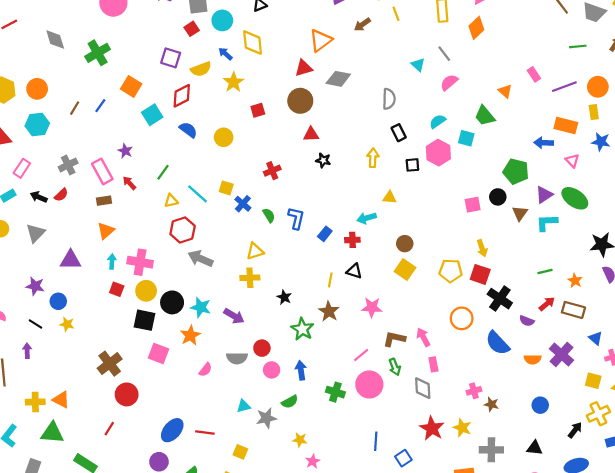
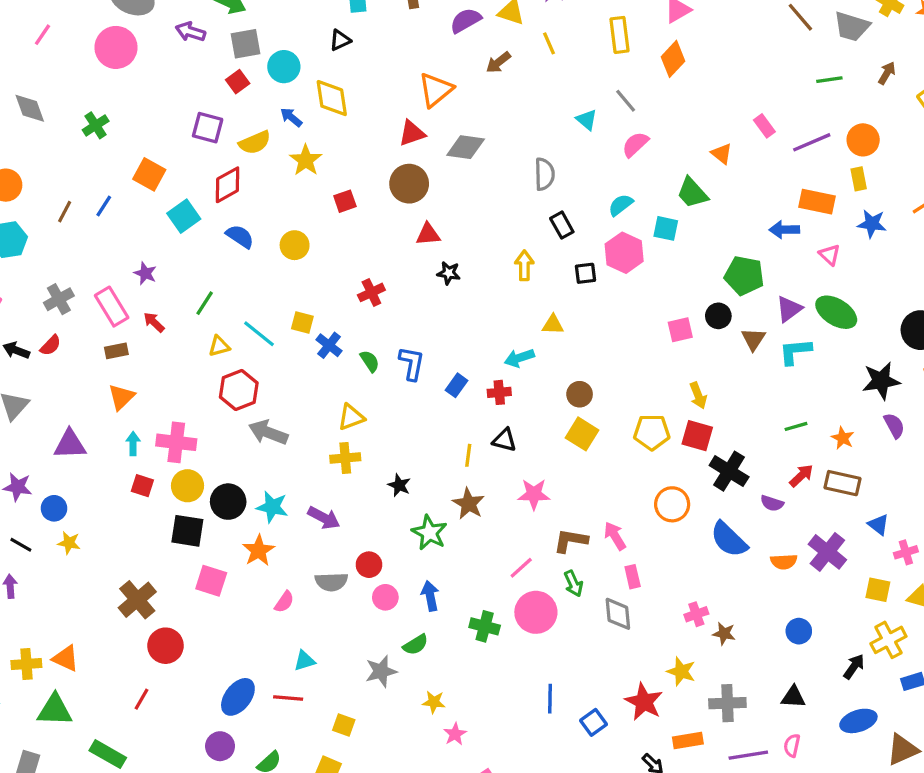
green cross: (98, 53) -> (96, 125), size x0.7
cyan triangle: (244, 406) -> (304, 661), moved
red star: (432, 428) -> (644, 702), moved

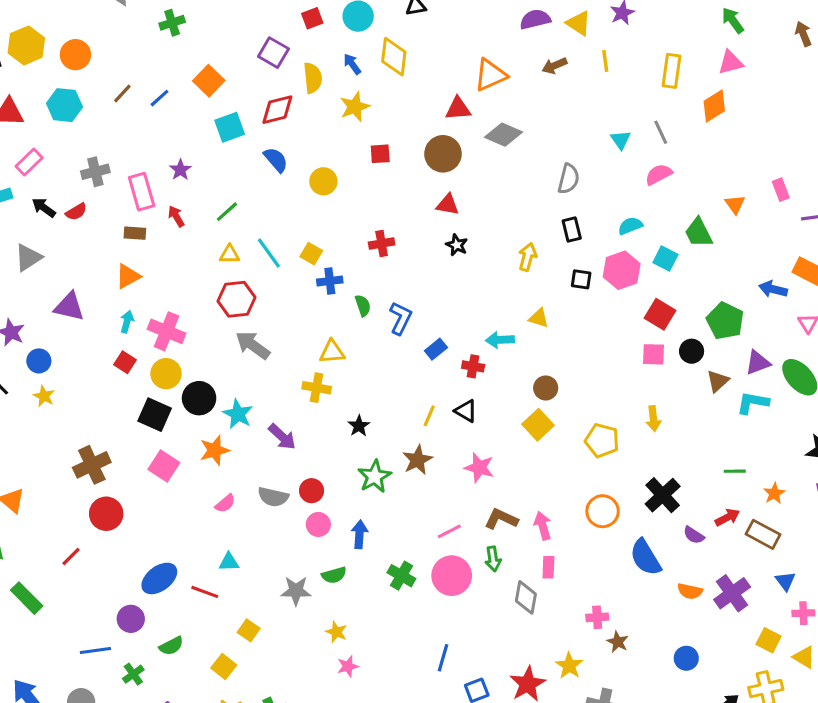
yellow semicircle: (255, 143) -> (313, 78), turned -88
blue cross: (329, 345) -> (330, 281), turned 30
red square: (697, 436) -> (660, 314), moved

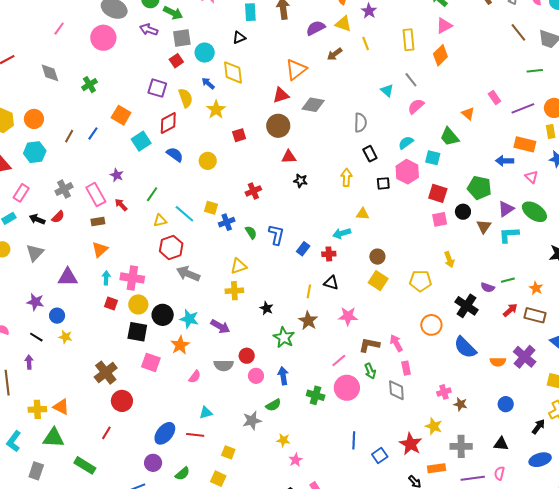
purple semicircle: (694, 535) -> (488, 287), moved

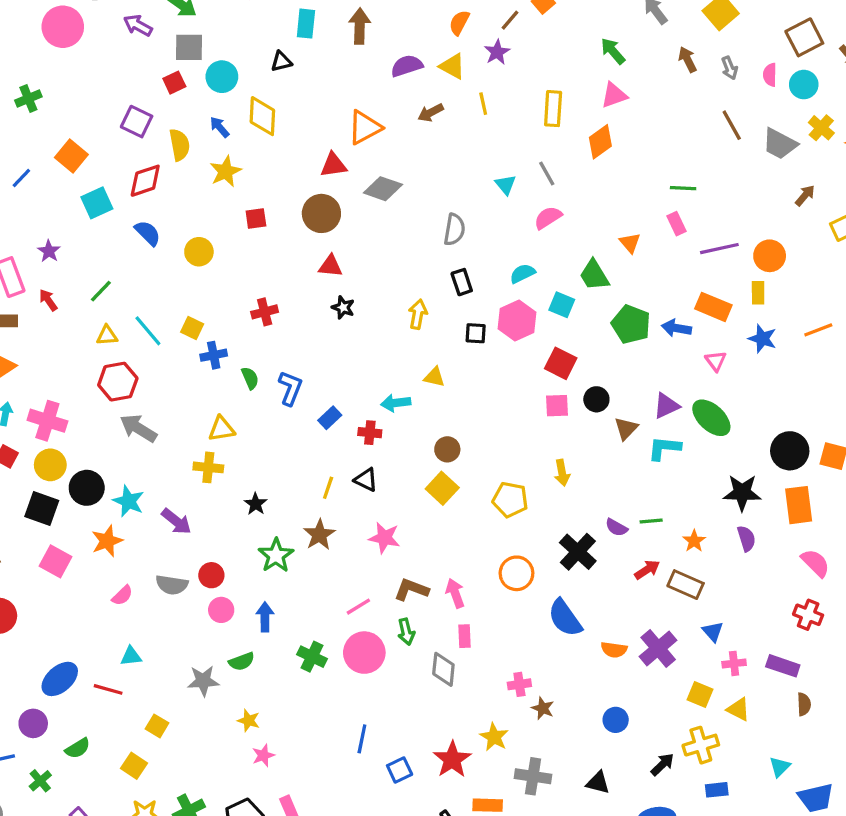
green line: (535, 71) -> (683, 188), moved
green pentagon: (479, 188) -> (631, 324), moved

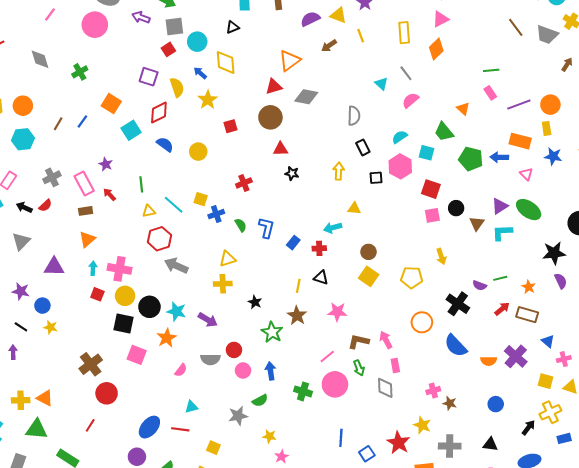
green line: (101, 291) -> (141, 184), turned -42

